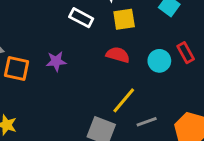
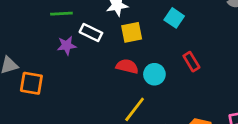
purple star: (56, 61) -> (67, 46), moved
cyan circle: (159, 61) -> (154, 74), moved

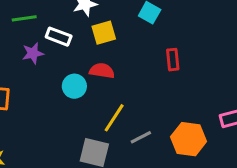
red rectangle: (191, 62) -> (173, 60), turned 30
cyan circle: (154, 74) -> (74, 86), moved

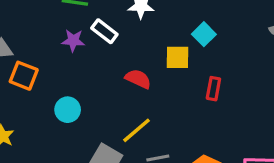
yellow square: (104, 33) -> (178, 57), moved
cyan circle: (74, 86) -> (68, 110), moved

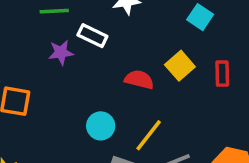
yellow square: (178, 57) -> (180, 66), moved, turned -30
cyan circle: (68, 110) -> (101, 126), moved

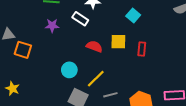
white rectangle: (92, 36) -> (80, 19), moved
yellow square: (180, 66) -> (118, 42), turned 35

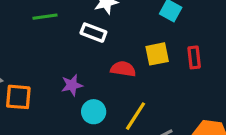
purple star: (52, 26) -> (72, 85), moved

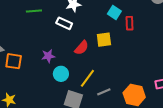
red rectangle: (194, 57) -> (129, 23), moved
red semicircle: (123, 69) -> (82, 48), turned 119

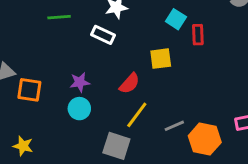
red semicircle: (82, 48) -> (129, 83), moved
cyan circle: (61, 74) -> (79, 109), moved
gray line: (104, 92) -> (174, 126), moved

